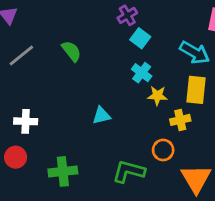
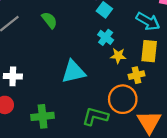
cyan triangle: (102, 116) -> (73, 72), size x1.6
orange circle: (163, 150) -> (123, 99), size x1.6

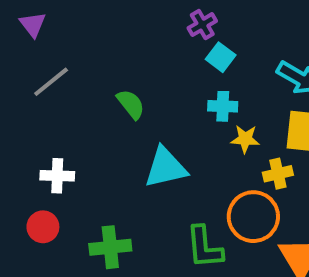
green semicircle: (49, 20) -> (131, 104), moved
cyan cross: (106, 37) -> (223, 106), turned -35
green L-shape: (95, 116) -> (204, 247), turned -110

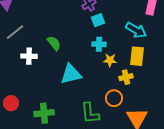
cyan square: (221, 57) -> (98, 20), turned 32
white cross: (57, 176) -> (29, 56), moved
orange circle: (253, 217) -> (114, 98), size x0.7

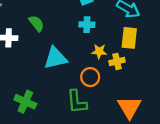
yellow star: (110, 60) -> (99, 51), moved
orange circle: (114, 98) -> (90, 77), moved
green cross: (44, 113) -> (25, 102), turned 30

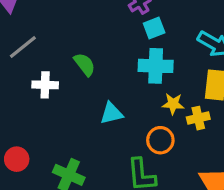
cyan cross: (87, 25) -> (156, 66), size x1.5
cyan triangle: (56, 58) -> (111, 113), size x0.7

